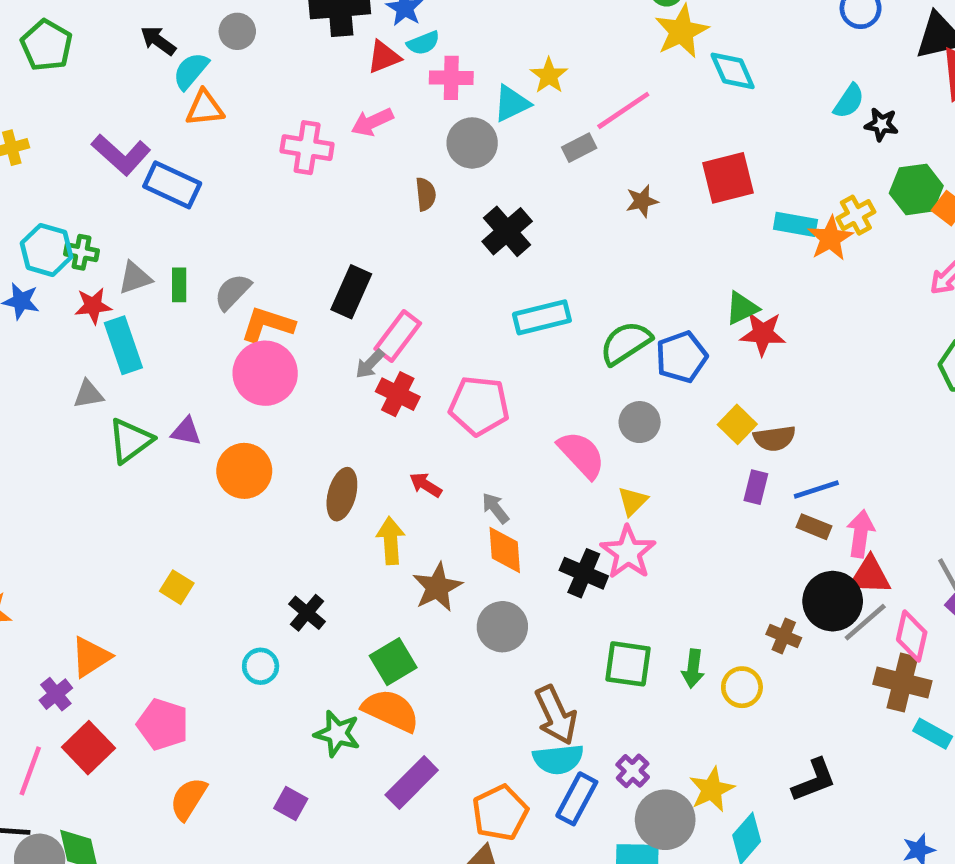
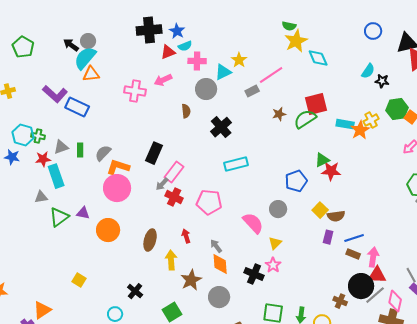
gray circle: (237, 31) -> (88, 41), moved
cyan semicircle: (191, 71) -> (85, 58), size x1.4
green semicircle: (626, 343) -> (305, 119), moved
red arrow: (426, 485) -> (186, 236), turned 40
pink star: (628, 552) -> (273, 265), size x0.7

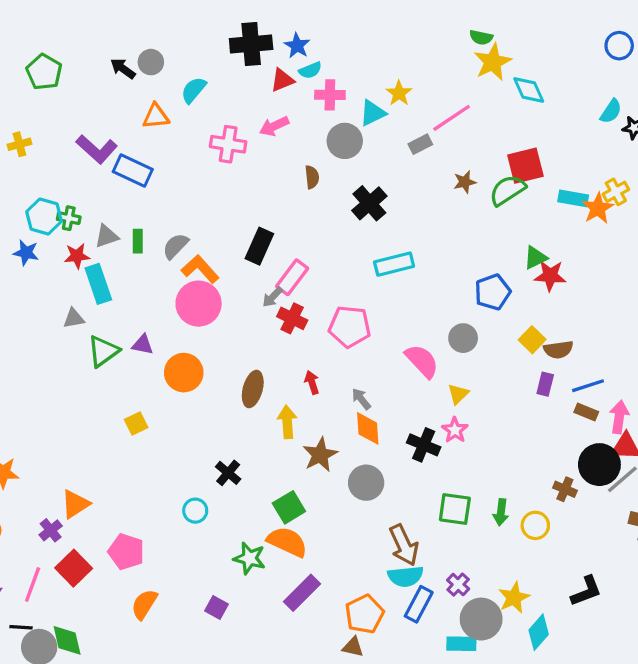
cyan semicircle: (85, 58) -> (194, 90), moved, size x0.7
orange L-shape: (118, 167) -> (200, 269), turned 30
yellow square: (79, 280) -> (136, 424), moved, turned 32

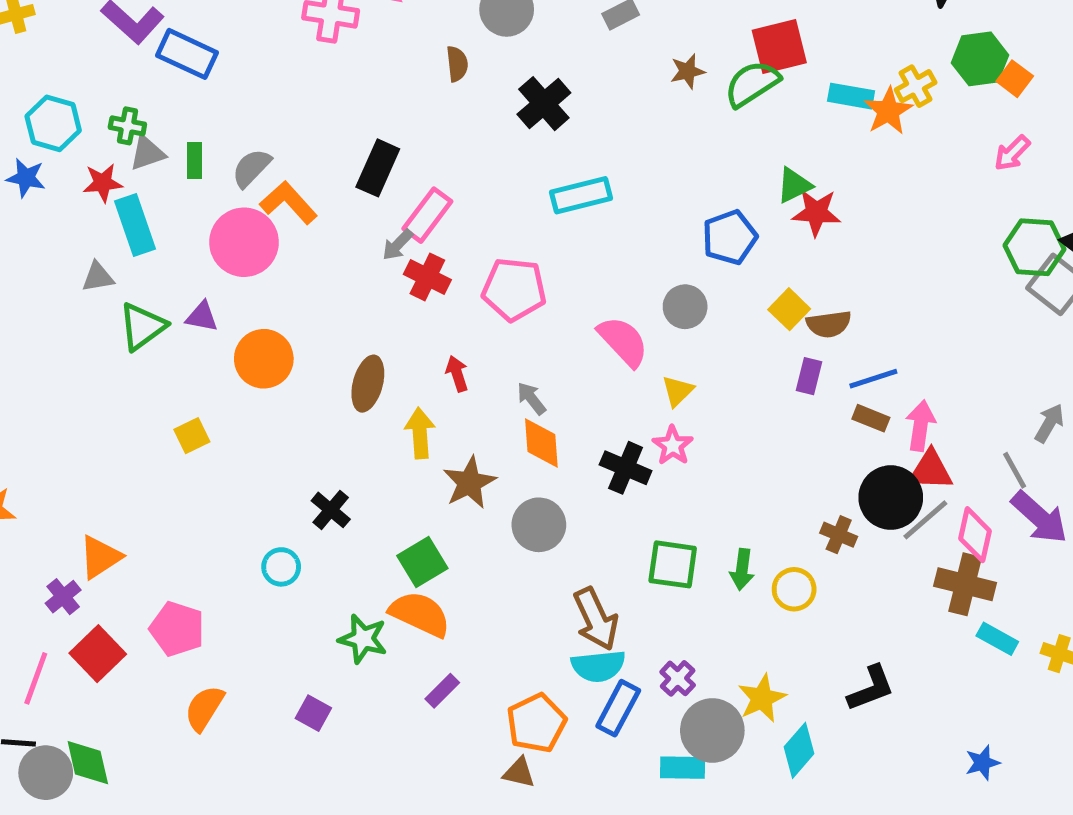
green cross: (69, 218) -> (127, 126), moved
pink circle: (199, 304) -> (244, 242), moved
purple rectangle: (302, 593) -> (442, 691), size x0.6

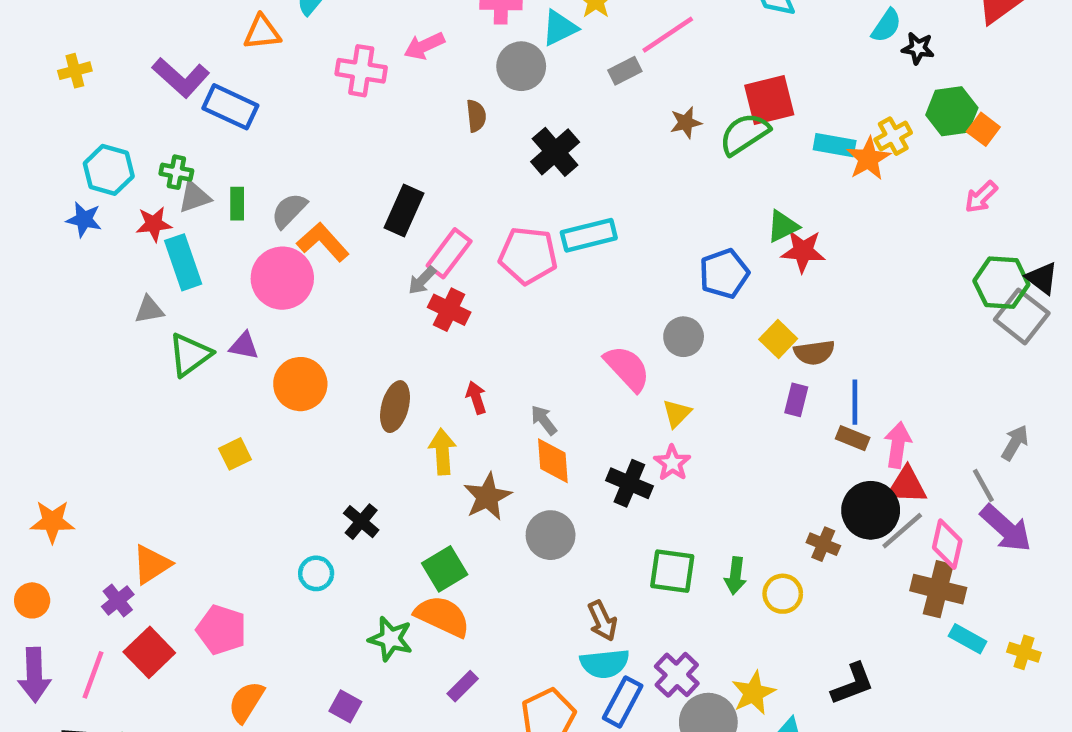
pink pentagon: (514, 289) -> (528, 256), moved
blue line: (873, 379) -> (855, 402), turned -72
brown arrow: (596, 619) -> (602, 621), size x0.7
purple cross: (678, 678) -> (677, 675), size x1.4

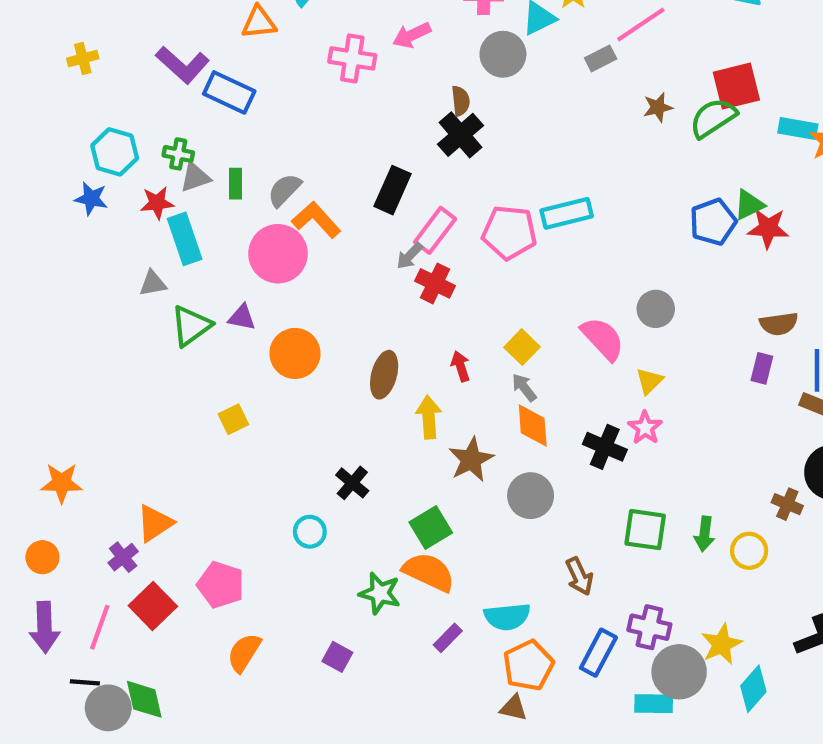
black cross: (555, 152) -> (460, 135), moved
blue pentagon: (724, 274) -> (713, 222), moved
yellow square: (778, 339) -> (522, 347), moved
cyan semicircle: (605, 664) -> (507, 617), moved
purple cross: (677, 675) -> (649, 627), turned -30

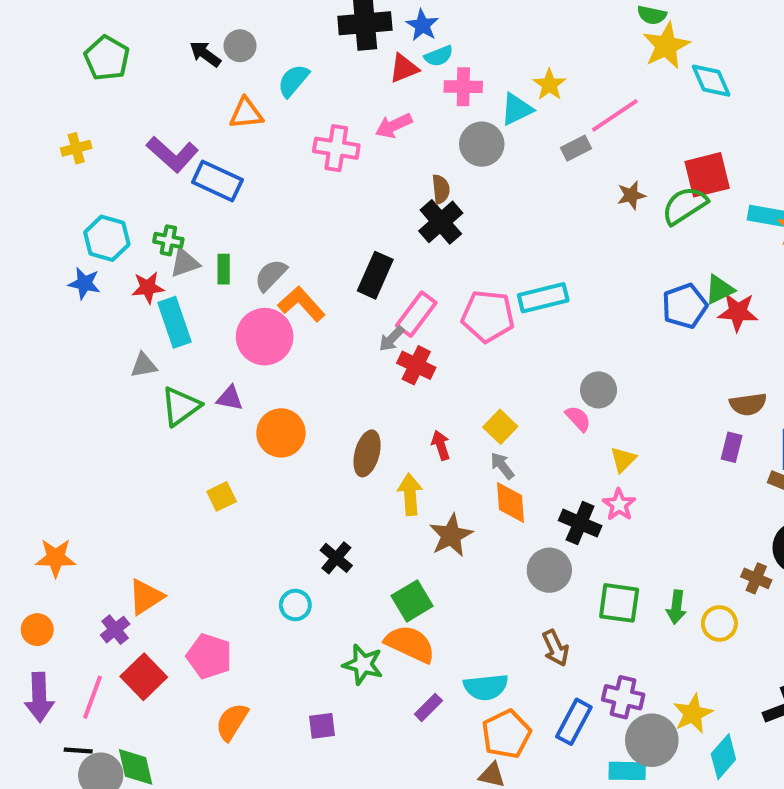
gray circle: (656, 309) -> (599, 390), moved
pink semicircle: (603, 339) -> (578, 419), size x0.6
gray circle: (531, 496) -> (549, 570), moved
purple square: (337, 657) -> (322, 726), turned -36

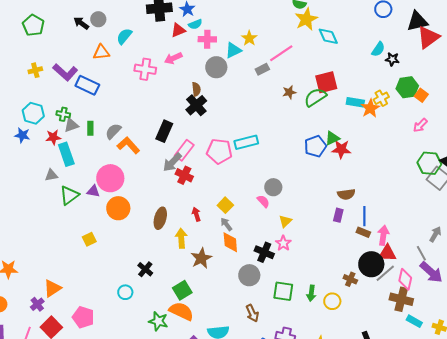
yellow cross: (76, 148) -> (35, 70), moved
pink circle: (265, 337) -> (110, 178), moved
gray arrow: (392, 339) -> (172, 162), size x1.5

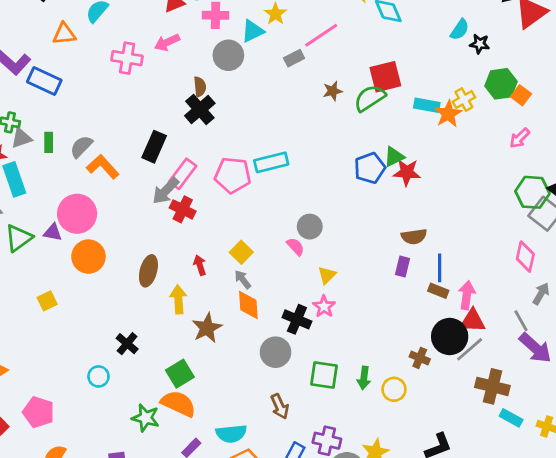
pink diamond: (405, 279) -> (525, 257), moved

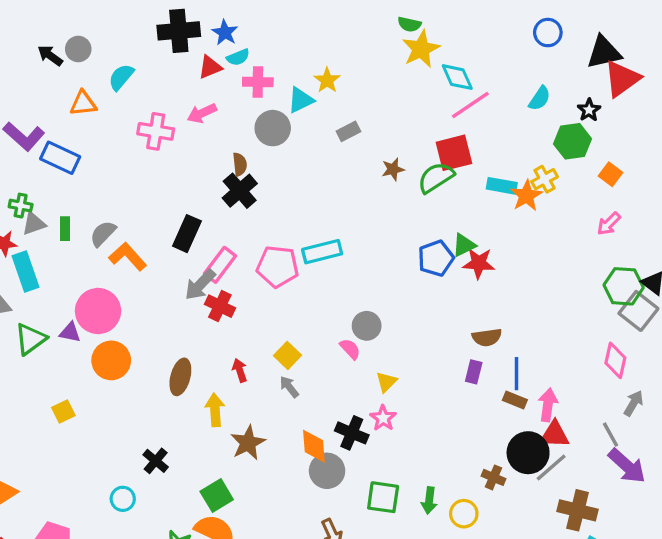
pink line: (321, 35) -> (470, 105), moved
black star: (480, 44) -> (589, 110), moved, turned 30
green hexagon: (501, 84) -> (573, 141), moved
orange diamond: (248, 305) -> (314, 446), moved

